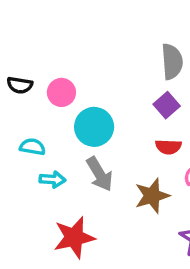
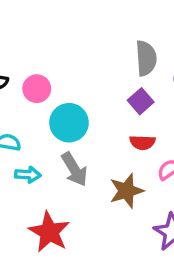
red star: (74, 237) -> (49, 232), turned -30

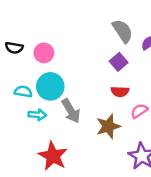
gray semicircle: (146, 58) -> (122, 31), turned -30
cyan circle: (69, 123) -> (50, 86), moved

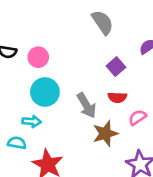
gray semicircle: (122, 31) -> (103, 22), moved
cyan semicircle: (23, 92) -> (17, 143), moved
gray arrow: (71, 111) -> (86, 105), moved

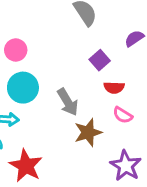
red semicircle: (117, 97) -> (114, 88), moved
pink semicircle: (137, 117) -> (123, 115), turned -114

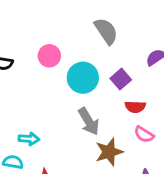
pink circle: (16, 50) -> (49, 56), moved
cyan circle: (23, 88) -> (83, 78), moved

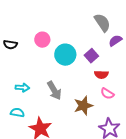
gray semicircle: (106, 31) -> (102, 23), moved
gray arrow: (89, 121) -> (54, 91), moved
cyan arrow: (29, 139) -> (22, 88), moved

